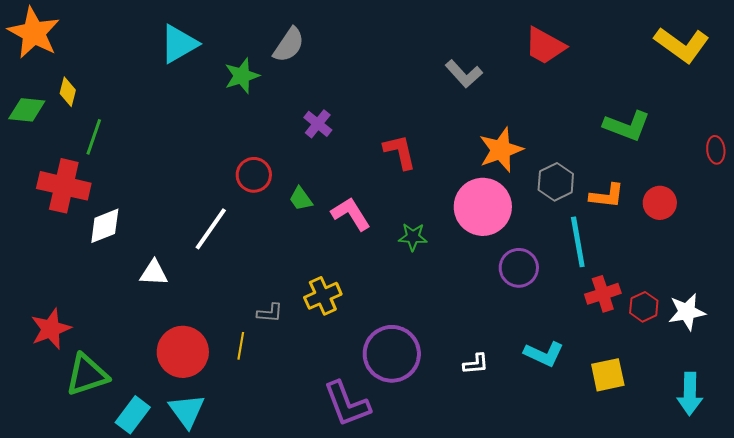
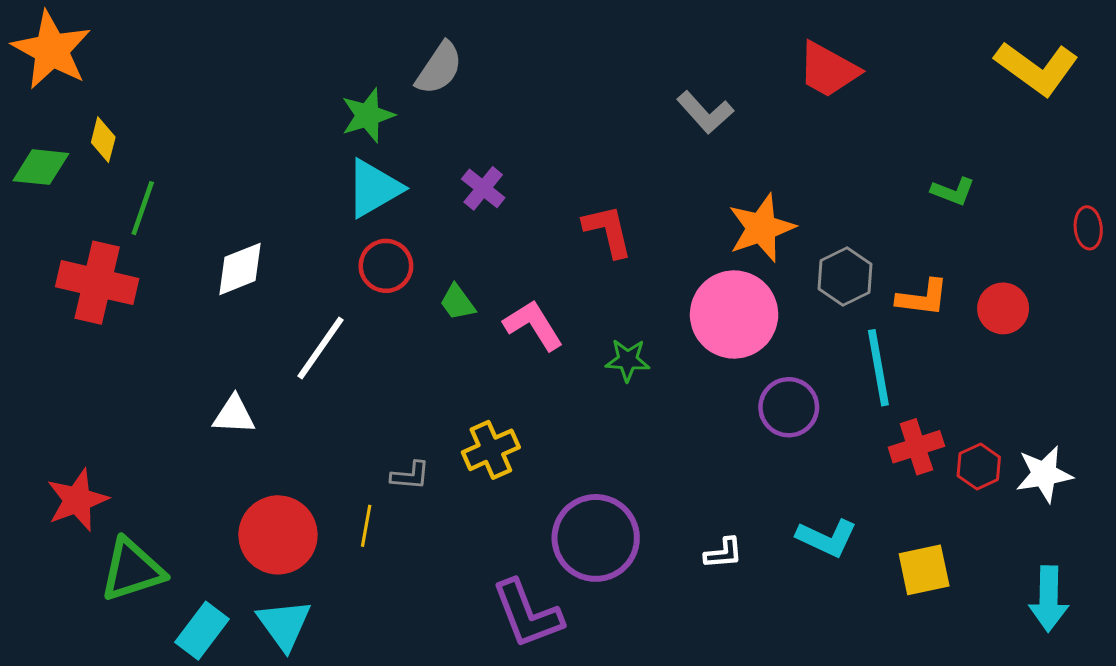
cyan triangle: (179, 44) -> (374, 188), moved
green L-shape: (627, 126) -> (953, 191), size x0.6
white diamond: (105, 226) -> (240, 269), moved

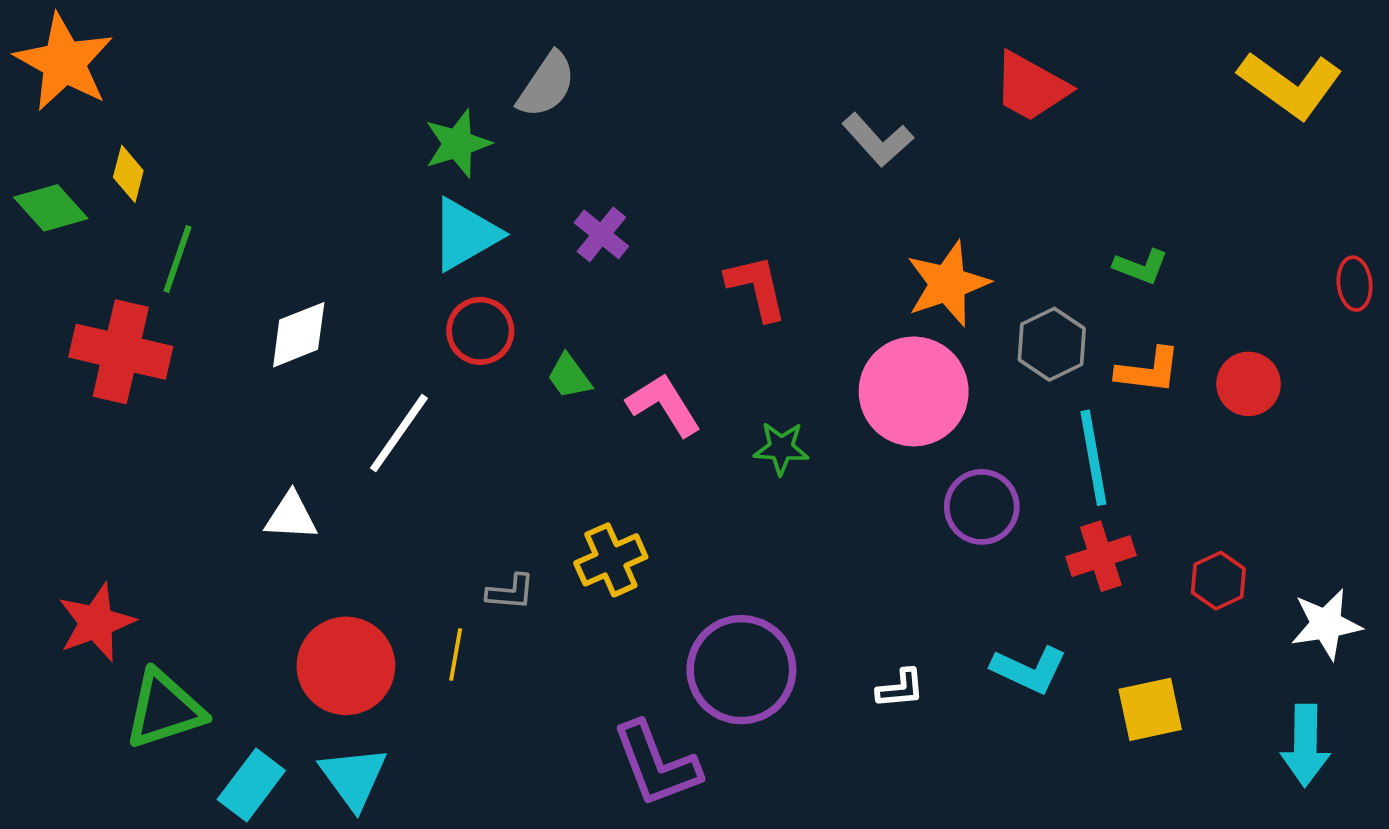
green diamond: (41, 167) -> (51, 208), turned 42
green L-shape: (953, 191) -> (1141, 267), moved
red cross: (916, 447) -> (1101, 556), moved
white star: (1044, 474) -> (1326, 624), moved

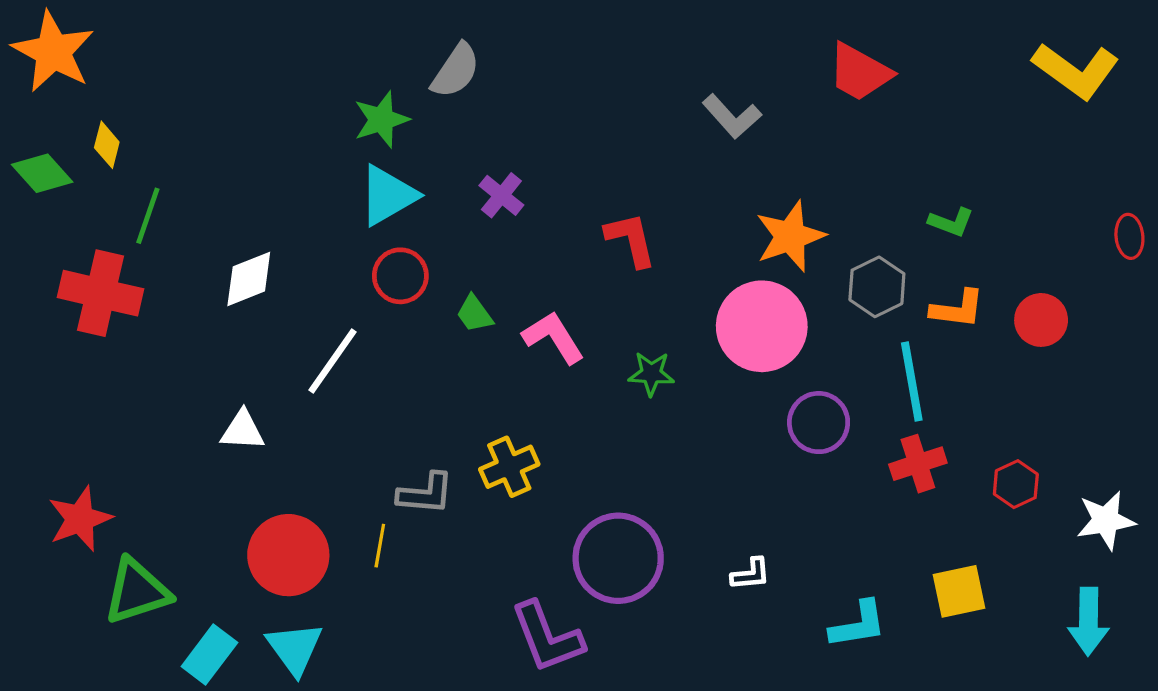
gray L-shape: (511, 592) -> (426, 494), size x1.4
cyan L-shape: (1029, 670) -> (858, 625), moved, turned -34

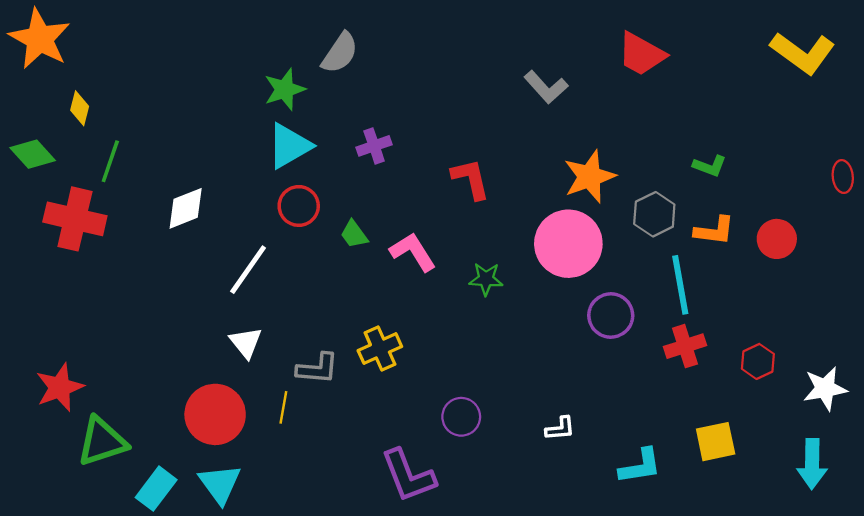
green diamond: (42, 173) -> (33, 154), moved
purple cross: (501, 195) -> (374, 146), turned 32
white triangle: (243, 430) -> (246, 343), moved, turned 48
purple circle: (618, 558) -> (461, 417), size x0.6

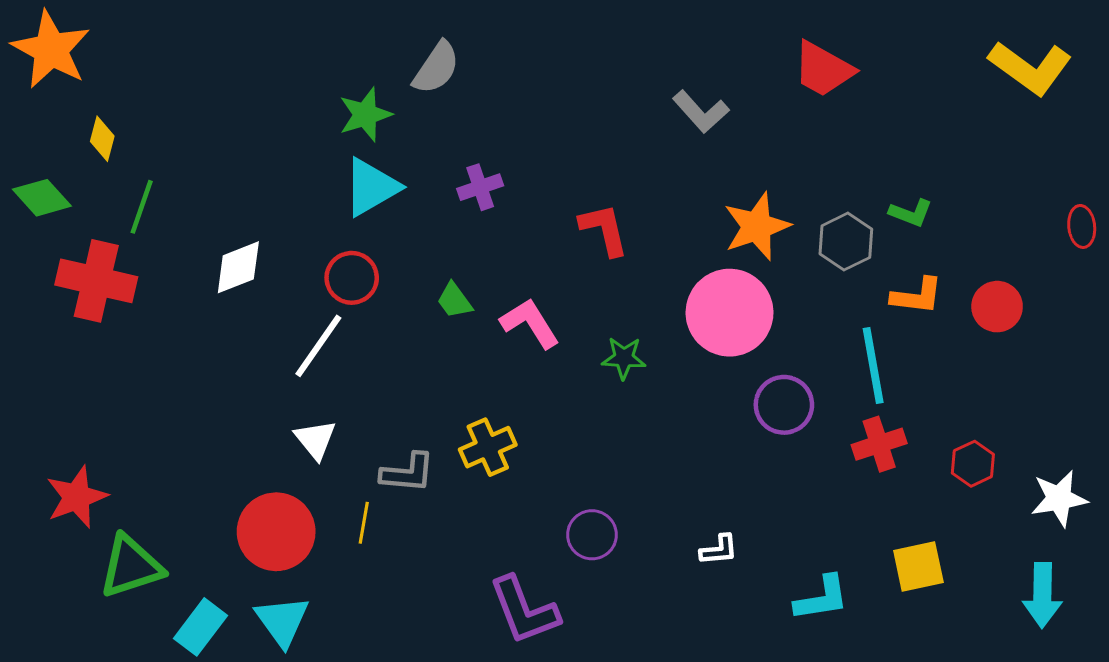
red circle: (299, 206) -> (352, 278), moved
gray hexagon: (654, 214) -> (846, 242), moved

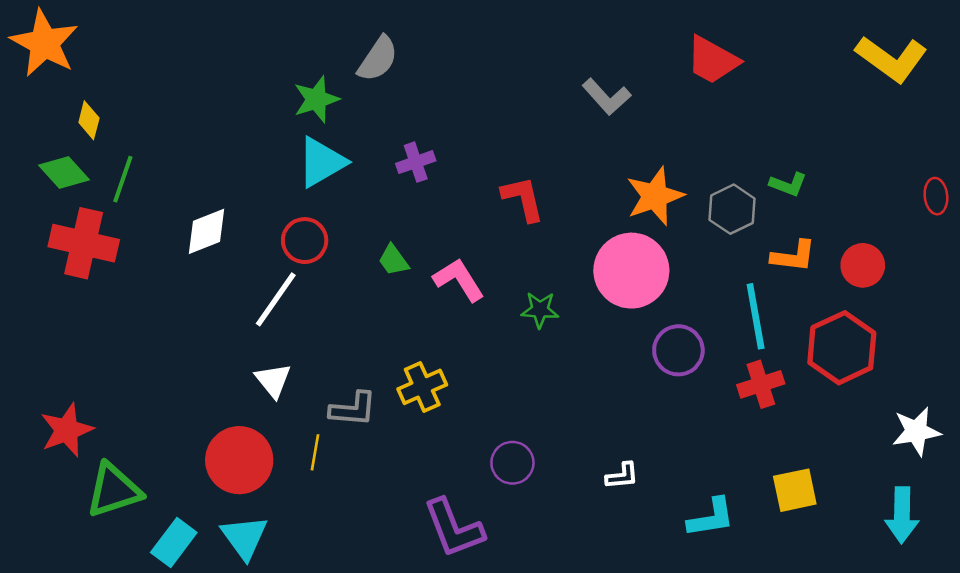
green diamond: (42, 198) -> (64, 173), moved
red hexagon: (973, 464) -> (842, 348), moved, size x1.8

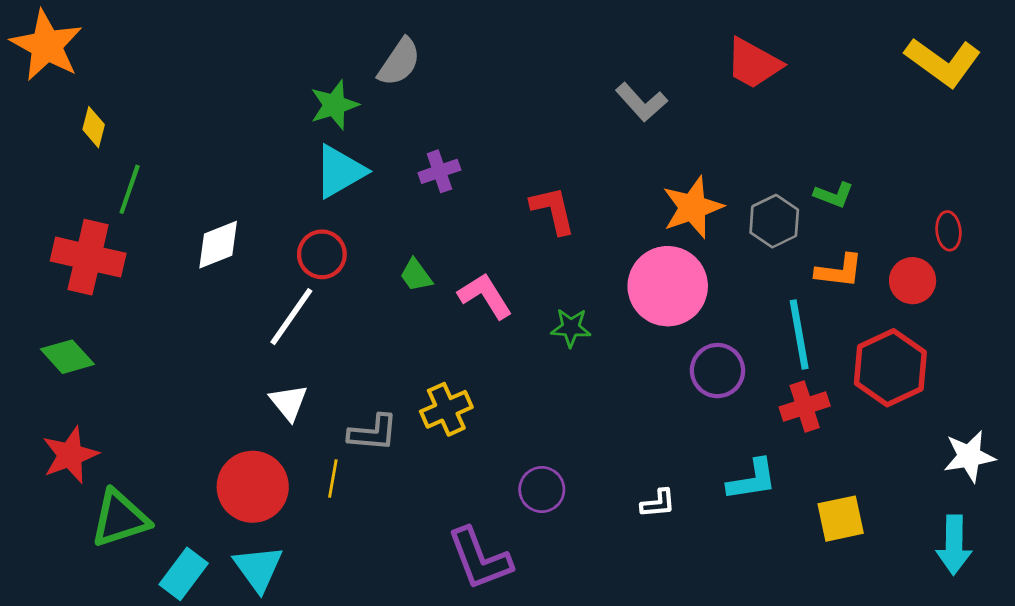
green diamond: (64, 173) -> (67, 357), moved
red ellipse: (936, 196) -> (948, 231), moved
cyan L-shape: (711, 518) -> (752, 480), moved

